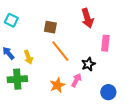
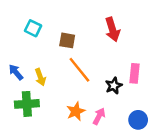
cyan square: (11, 20) -> (33, 28), moved
pink rectangle: (105, 43) -> (134, 73), moved
pink arrow: (76, 80) -> (99, 116), moved

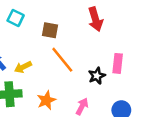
yellow arrow: (40, 77) -> (23, 67), turned 84
orange star: (76, 111) -> (46, 100), moved

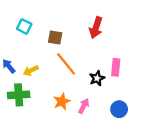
red arrow: (95, 19) -> (96, 28), turned 35
orange star: (46, 100) -> (62, 101), moved

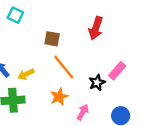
cyan square: (24, 26) -> (15, 15), moved
pink rectangle: (116, 67) -> (117, 71), turned 35
orange star: (62, 101) -> (59, 97), moved

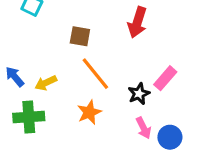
pink arrow: (83, 112) -> (144, 128), moved, turned 126

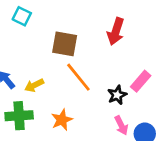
brown square: (80, 36) -> (65, 44), size x1.4
orange star: (89, 112) -> (62, 120), moved

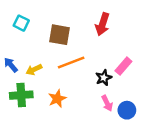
cyan square: (22, 16) -> (21, 23), moved
orange line: (78, 77) -> (71, 63), turned -72

